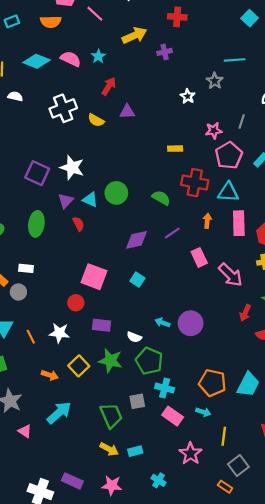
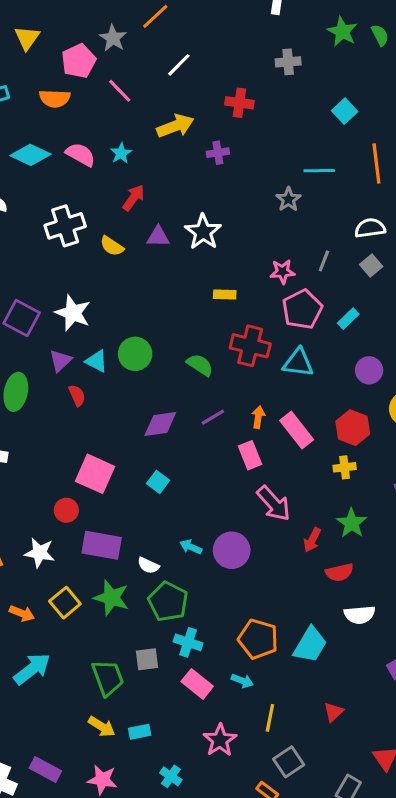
white star: (188, 96) -> (203, 232), moved, size x1.6
orange arrow: (207, 221) -> (258, 417), moved
pink rectangle: (239, 223) -> (297, 430), moved, turned -40
pink arrow: (231, 275) -> (274, 504), moved
purple rectangle: (101, 325) -> (102, 545), size x1.4

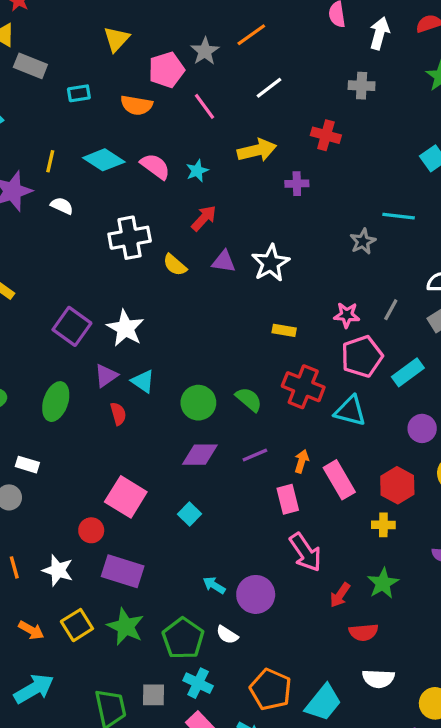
gray cross: (288, 62) -> (362, 86), moved
cyan rectangle: (348, 319) -> (408, 372), size x1.4
green circle: (135, 354) -> (198, 403), moved
white semicircle: (148, 565) -> (227, 635), moved

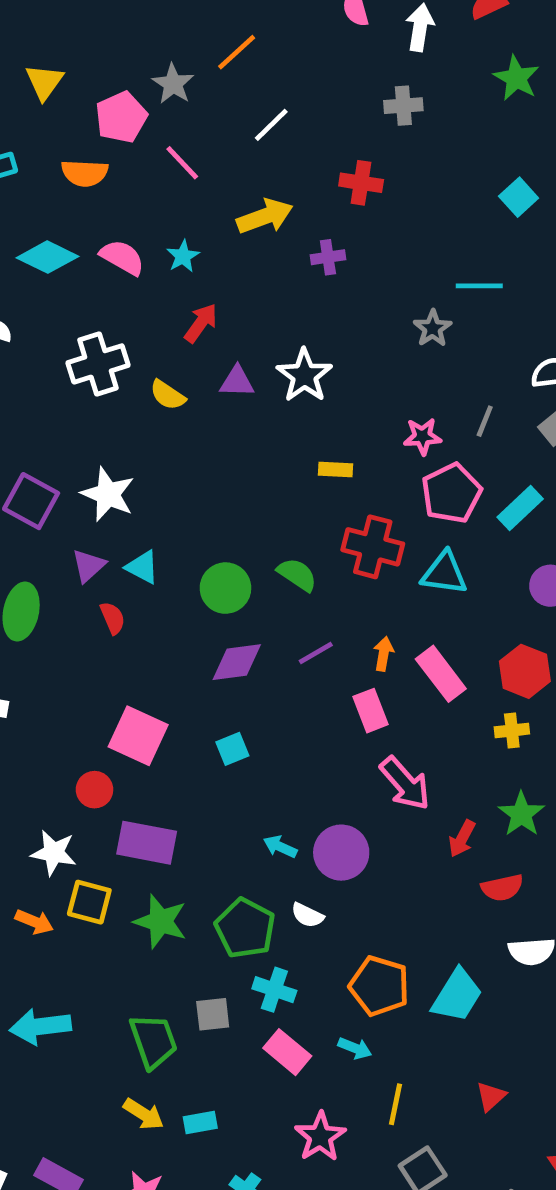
cyan square: (190, 514) -> (232, 749), turned 30
yellow square: (77, 625) -> (89, 902), moved, turned -36
orange arrow: (31, 630) -> (34, 922), moved
cyan arrow: (34, 689) -> (40, 1027), turned -150

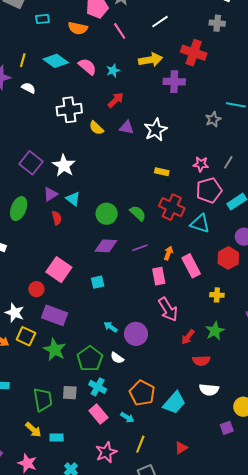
red cross: (361, 183) -> (194, 53), size x1.4
purple cross: (328, 257) -> (174, 82), size x1.5
red hexagon: (525, 671) -> (228, 258), moved

